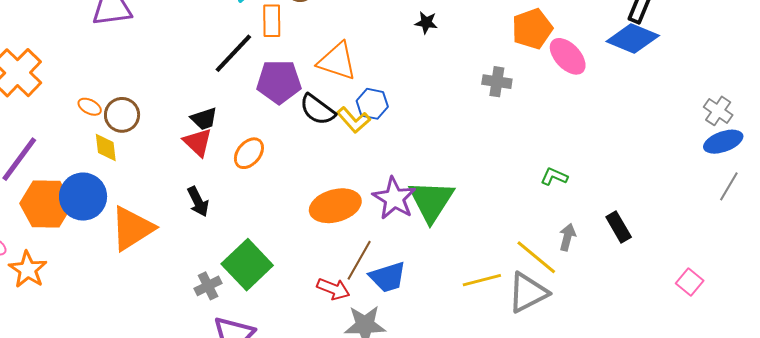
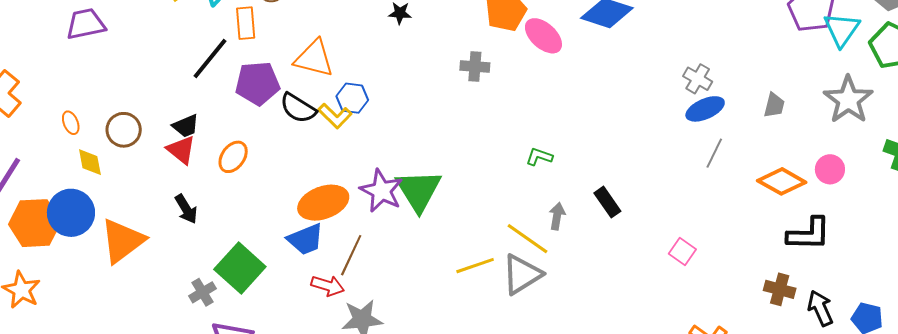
orange ellipse: (90, 107) -> (71, 123), turned 45
brown circle: (122, 115) -> (124, 130), moved
blue trapezoid: (388, 277) -> (306, 239), moved

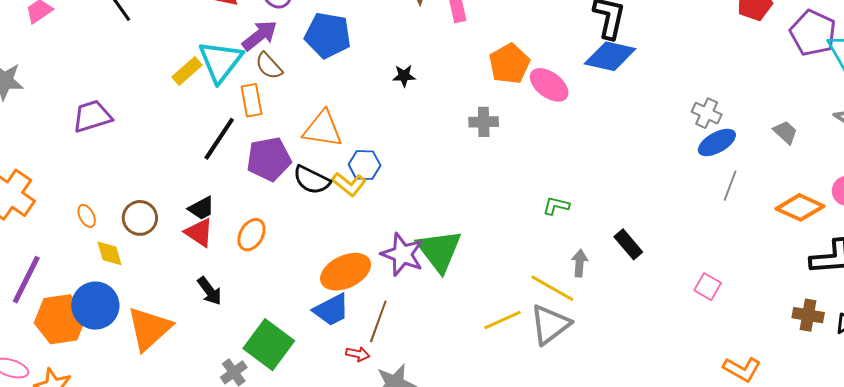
gray trapezoid: (774, 105) -> (785, 132), turned -56
red arrow: (328, 286) -> (358, 354), size x0.7

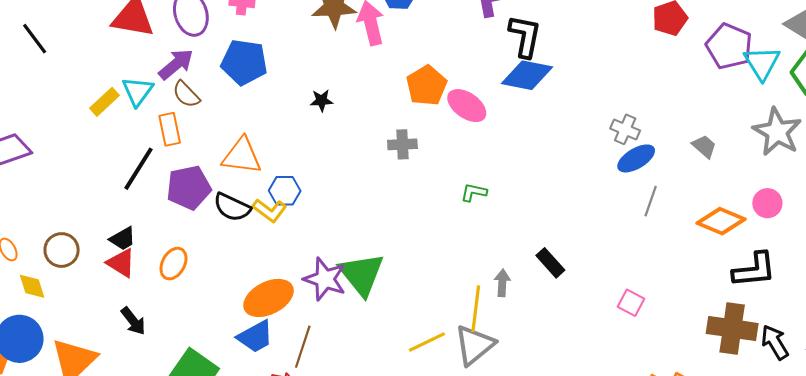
cyan triangle: (220, 61) -> (138, 91), size x0.7
green L-shape: (556, 206) -> (474, 192), moved
yellow line: (552, 288) -> (476, 309), turned 69
brown cross: (808, 315) -> (732, 328), size x1.6

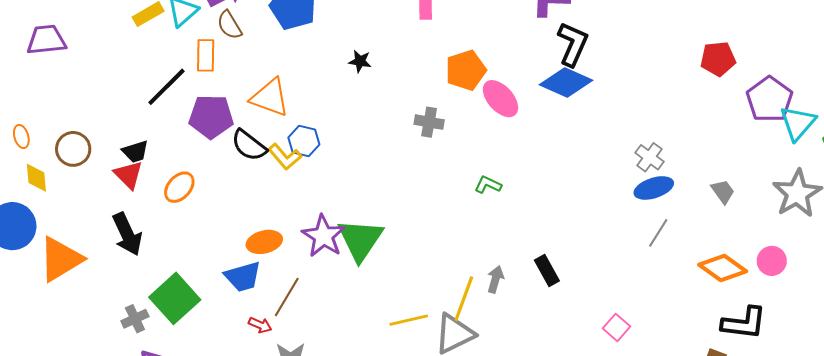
orange ellipse: (269, 298) -> (264, 242), size x0.7
black arrow: (133, 321) -> (127, 234), size x1.4

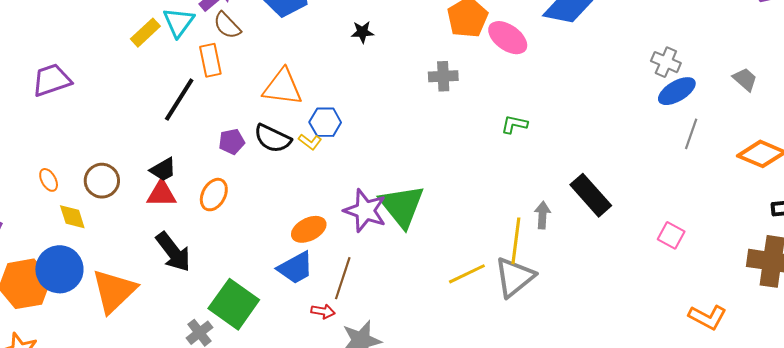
purple pentagon: (211, 117) -> (232, 142), moved, size x0.6
yellow L-shape: (285, 157) -> (310, 142), size x0.7
red triangle: (128, 175) -> (161, 194), turned -32
black rectangle: (547, 271) -> (591, 195), size x1.4

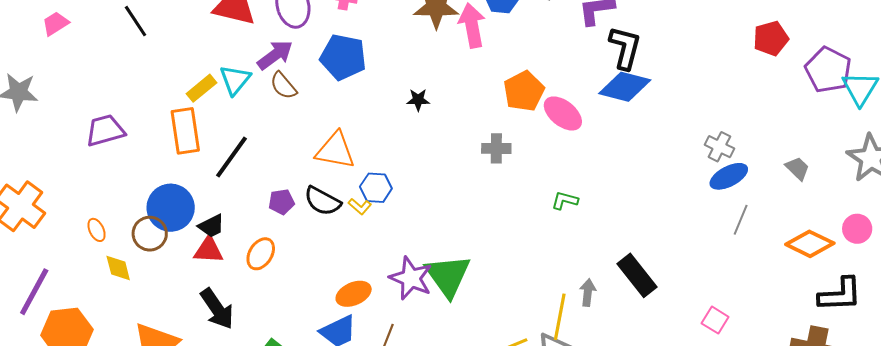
orange rectangle: (210, 60) -> (185, 131), moved, size x1.4
blue circle: (59, 269) -> (171, 208), moved

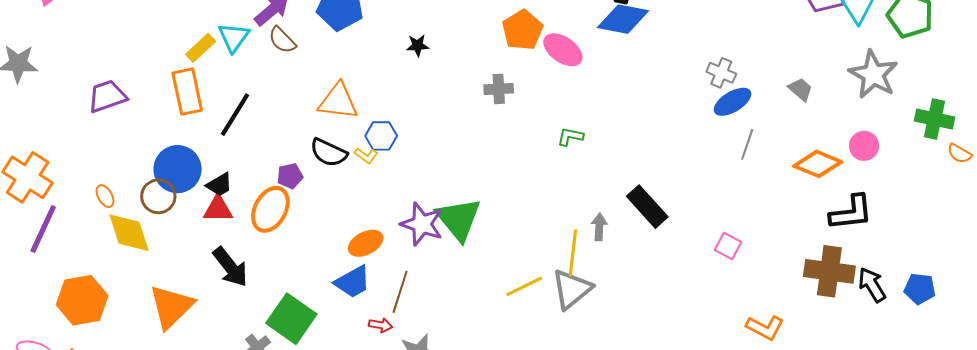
purple pentagon: (281, 202) -> (290, 176), moved
orange ellipse: (261, 254) -> (270, 209), size x1.4
yellow diamond: (118, 268) -> (129, 233), size x1.6
purple line: (34, 292) -> (43, 229), moved

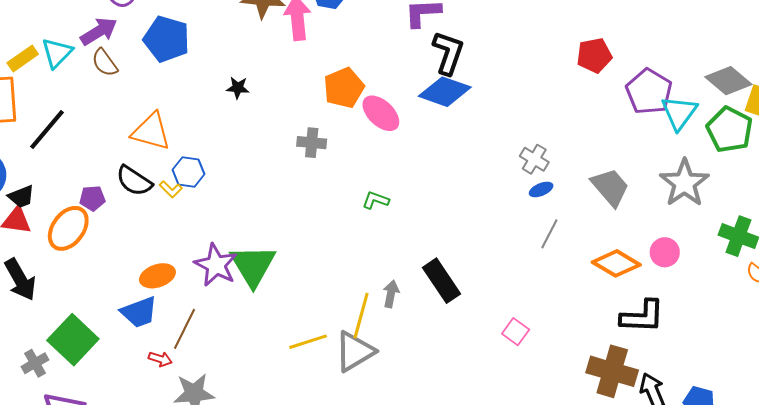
gray trapezoid: (801, 89) -> (610, 187), size x1.6
blue ellipse: (732, 102) -> (541, 189), size x0.6

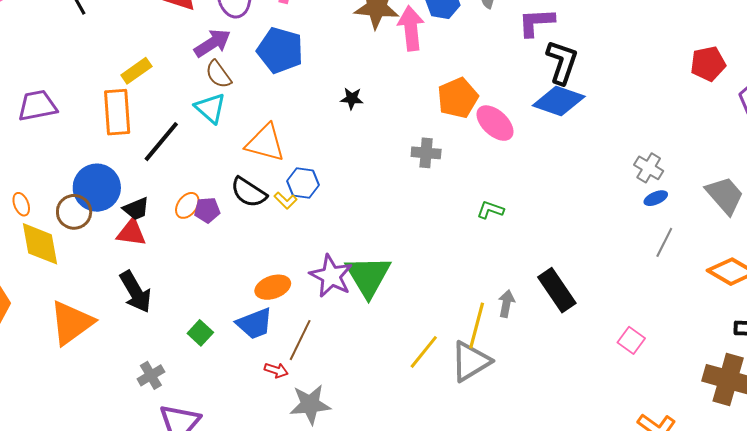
cyan triangle: (57, 53) -> (210, 108), moved, turned -32
orange ellipse: (68, 228) -> (187, 205), moved, size x0.6
green square: (73, 340) -> (200, 333), moved, size x0.5
yellow line: (308, 342) -> (424, 352), turned -33

